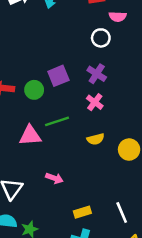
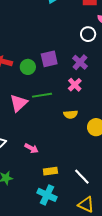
pink triangle: (30, 136) -> (19, 103), turned -48
pink arrow: (54, 178) -> (31, 148), moved
white line: (122, 213) -> (82, 177), turned -30

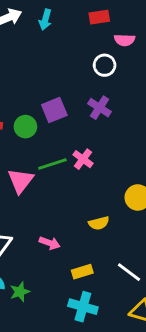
pink cross: (75, 85) -> (83, 159), moved
yellow semicircle: (71, 114) -> (99, 223), moved

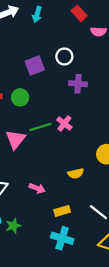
red rectangle: (99, 17) -> (79, 13), turned 56
white circle: (105, 65) -> (64, 56), moved
purple cross: (100, 108) -> (78, 84), turned -30
purple square: (54, 110) -> (35, 66), moved

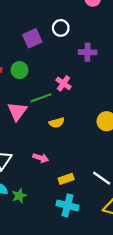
purple cross: (78, 84) -> (87, 52), moved
pink cross: (64, 124) -> (64, 83), moved
yellow semicircle: (76, 173) -> (57, 123), moved

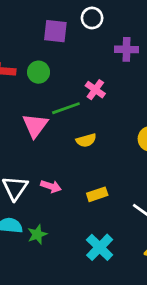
purple square: (32, 38) -> (55, 31), turned 30
pink arrow: (41, 158) -> (51, 186), moved
yellow rectangle: (66, 179) -> (97, 194), moved
cyan cross: (67, 205) -> (100, 247), turned 30

